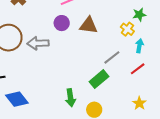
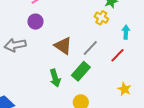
brown triangle: (89, 25) -> (63, 46), moved, turned 36
cyan arrow: (139, 46) -> (126, 32), moved
green arrow: (71, 98) -> (55, 78), moved

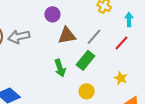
purple circle: (35, 22) -> (52, 14), moved
brown triangle: (63, 46) -> (67, 35), turned -42
yellow star: (124, 89) -> (121, 78), moved

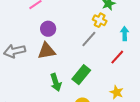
brown triangle: (67, 35) -> (47, 51), moved
gray line: (94, 37) -> (89, 39), moved

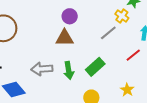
gray arrow: (15, 51) -> (42, 69), moved

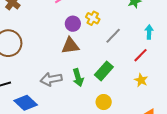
yellow cross: (122, 16) -> (93, 18), moved
yellow star: (127, 90) -> (141, 80), moved

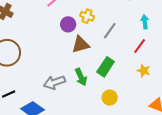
brown triangle: (70, 46) -> (81, 45), moved

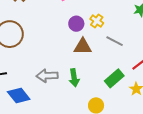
gray line: (110, 31) -> (115, 41), turned 66
green rectangle: (106, 67) -> (114, 78), moved

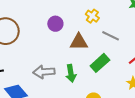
purple circle: (76, 24) -> (55, 24), moved
green rectangle: (114, 78) -> (100, 63), moved

